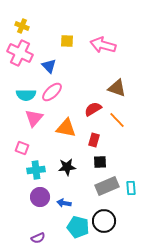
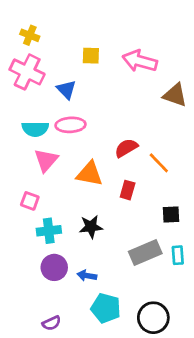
brown triangle: (117, 88) -> (175, 95), moved
pink ellipse: (52, 92) -> (71, 125), turned 40
black square: (100, 162) -> (171, 214), moved
black circle: (104, 221) -> (153, 318), moved

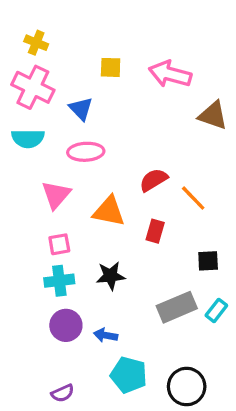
cyan semicircle: (35, 129) -> (28, 139), moved
pink square: (30, 201) -> (59, 244), moved, turned -30
cyan rectangle: (178, 255) -> (216, 310), turned 42

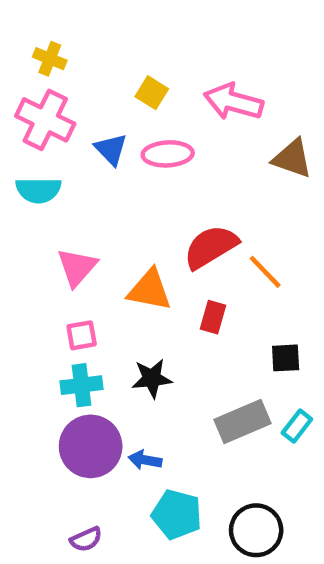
yellow square: (111, 67) -> (152, 93), turned 30
pink ellipse: (86, 152) -> (168, 154), moved
red semicircle: (154, 180) -> (211, 247), size x1.4
purple circle: (66, 325) -> (91, 446), size x1.4

